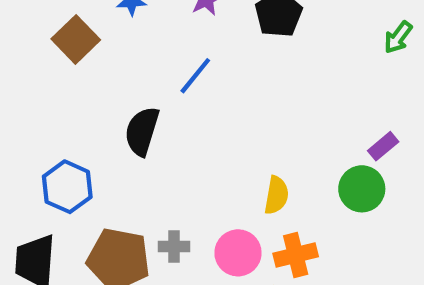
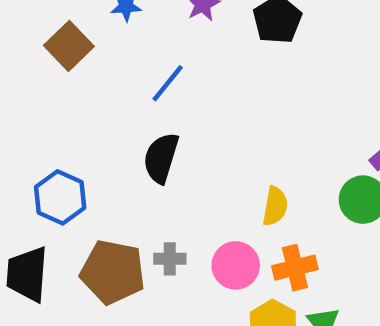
blue line: (195, 76) -> (168, 83), moved
black semicircle: (142, 131) -> (161, 158), moved

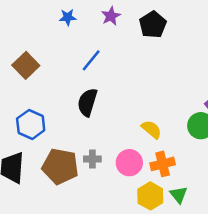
brown square: (69, 46) -> (26, 65), moved
yellow semicircle: (275, 206) -> (152, 129), turned -60

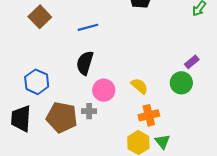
blue line: (91, 60) -> (88, 27), turned 36
brown square: (26, 65) -> (40, 17), moved
pink circle: (129, 163) -> (104, 90), moved

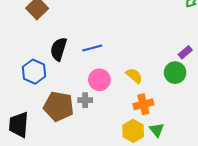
blue line: (88, 27) -> (92, 48), moved
black semicircle: (85, 63) -> (59, 49), moved
black trapezoid: (21, 118) -> (19, 125), moved

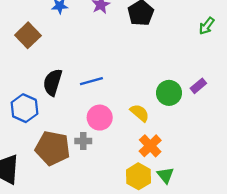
green circle: (175, 73) -> (169, 93), moved
orange cross: (143, 104) -> (150, 146), turned -30

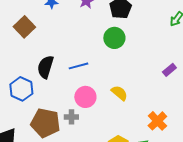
green circle: (169, 93) -> (114, 38), moved
orange cross: (150, 146) -> (157, 121), moved

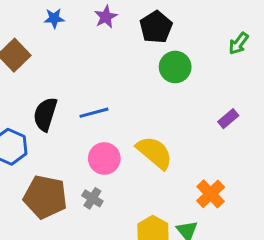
green circle: (114, 38) -> (175, 67), moved
yellow semicircle: (119, 93) -> (154, 153), size x1.5
gray cross: (71, 117) -> (92, 198), moved, turned 32

